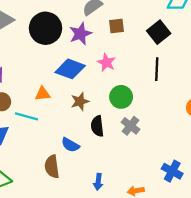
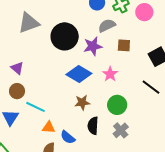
black line: (157, 69) -> (151, 87), turned -66
orange triangle: (42, 94) -> (49, 127), moved

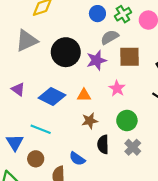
brown square: (124, 45) -> (129, 57), size x1.5
blue diamond: (79, 74) -> (52, 96), moved
brown circle: (17, 91) -> (36, 159), moved
orange triangle: (49, 127) -> (84, 95), moved

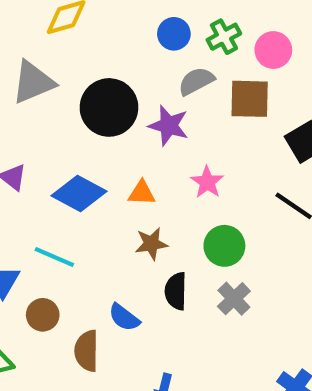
brown square: (129, 57) -> (250, 99), moved
purple star: (96, 60) -> (169, 126), turned 30

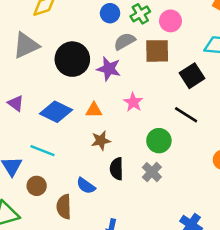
green circle: (224, 246) -> (159, 141), moved

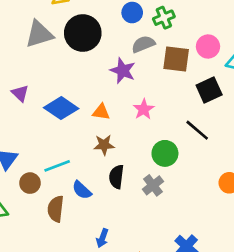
pink circle: (170, 21) -> (208, 47), moved
black circle: (72, 59) -> (83, 33), moved
cyan line: (42, 151) -> (57, 166), moved, turned -50

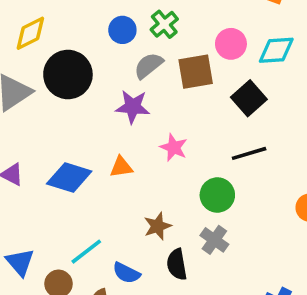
black line: (197, 130) -> (249, 153), turned -40
brown star: (104, 145) -> (157, 226), moved
black semicircle: (116, 177) -> (177, 264), moved

